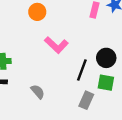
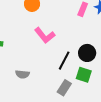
gray semicircle: (38, 92) -> (22, 74), turned 128

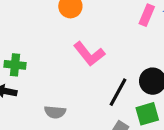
green square: (84, 75) -> (147, 114), turned -35

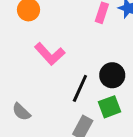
gray semicircle: (55, 112) -> (21, 112), turned 42

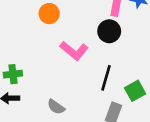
black circle: (112, 75) -> (109, 31), moved

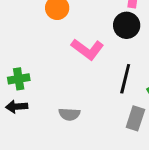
gray semicircle: (56, 107) -> (69, 114), turned -30

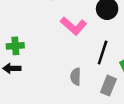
gray semicircle: (69, 114) -> (76, 77), moved, turned 84

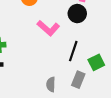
gray semicircle: (76, 77) -> (51, 84), moved

